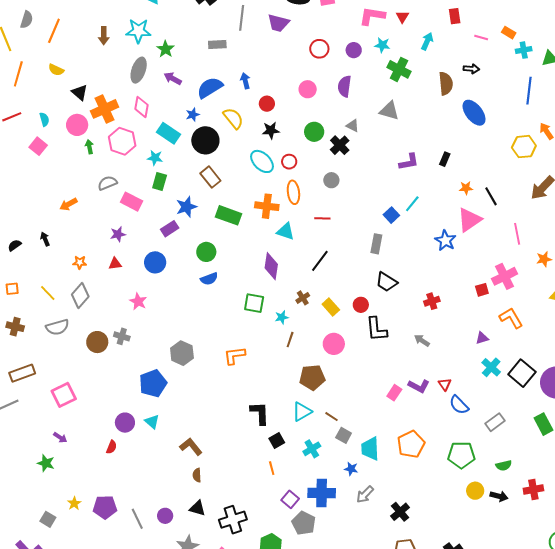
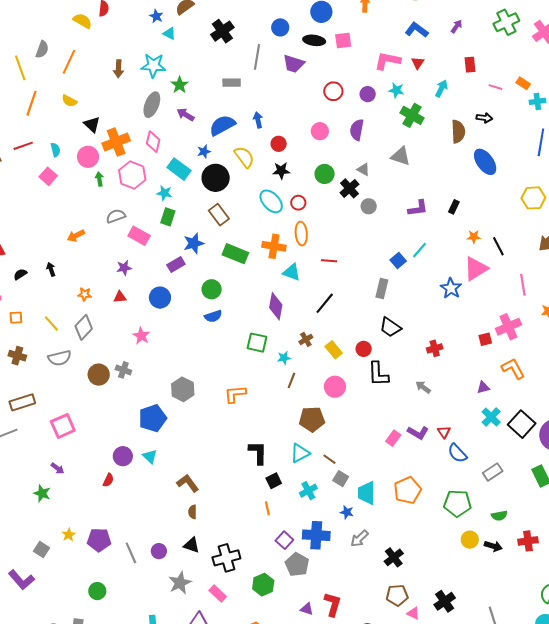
gray circle: (331, 180) -> (369, 206), moved

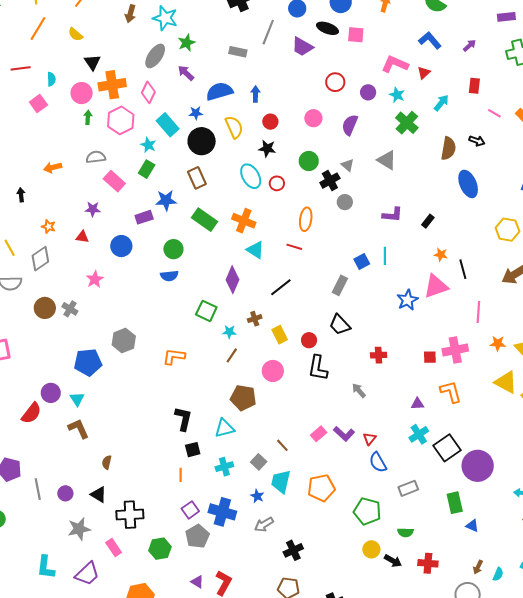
orange ellipse: (301, 234) -> (306, 219), moved
cyan line: (420, 250) -> (385, 256), turned -54
brown line: (329, 459) -> (282, 445), moved
red semicircle: (108, 480) -> (31, 413), size x1.6
brown L-shape: (188, 483) -> (79, 429), moved

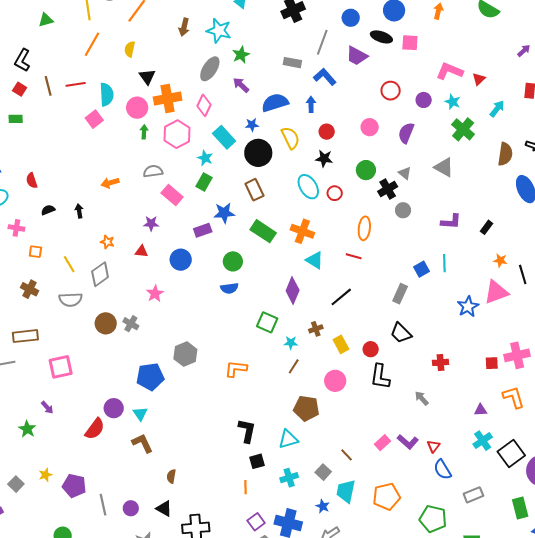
yellow semicircle: (76, 34) -> (130, 49), turned 63
blue L-shape: (430, 40) -> (325, 77), moved
cyan semicircle: (51, 79) -> (107, 95), size x1.6

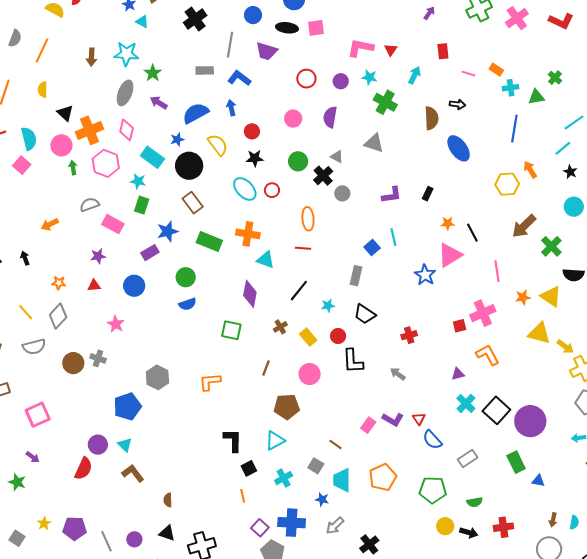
cyan star: (291, 343) -> (328, 306), moved

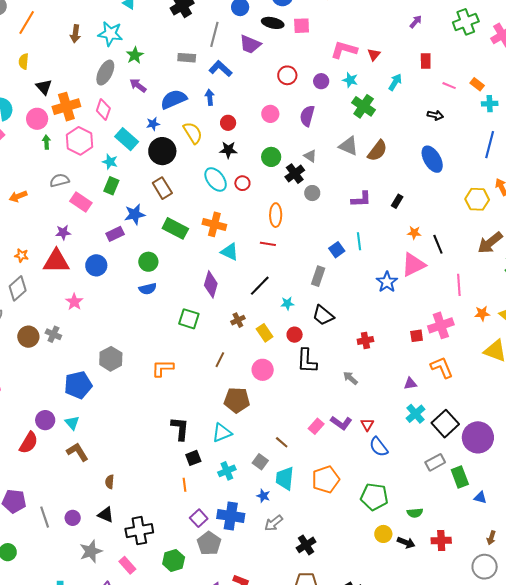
brown semicircle: (431, 118) -> (377, 151), moved, turned 35
red triangle: (94, 285) -> (56, 261), size x2.0
gray rectangle: (468, 458) -> (435, 462), moved

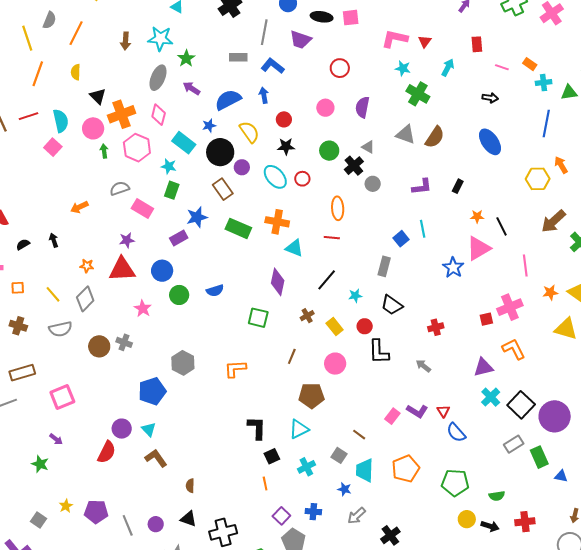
purple circle: (321, 81) -> (242, 167), moved
green circle: (148, 262) -> (179, 295), moved
purple triangle: (410, 384) -> (483, 367), size x1.5
blue cross: (231, 516) -> (313, 512), size x0.6

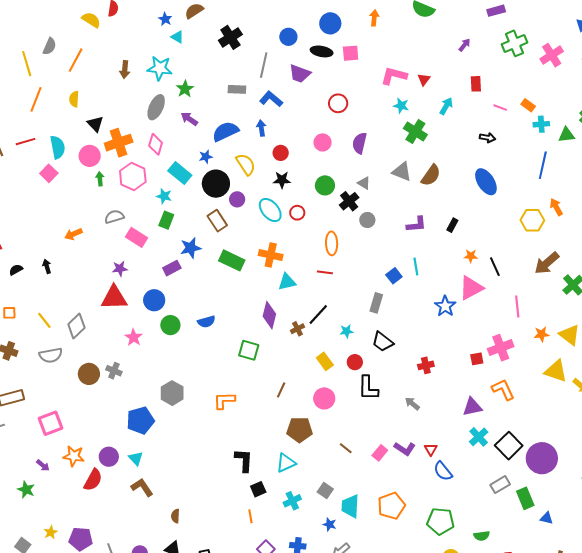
cyan triangle: (294, 248) -> (287, 282), turned -36
orange star: (87, 266) -> (74, 456), moved, size x1.5
brown cross: (307, 316) -> (297, 329), moved
brown line: (359, 435) -> (346, 448), moved

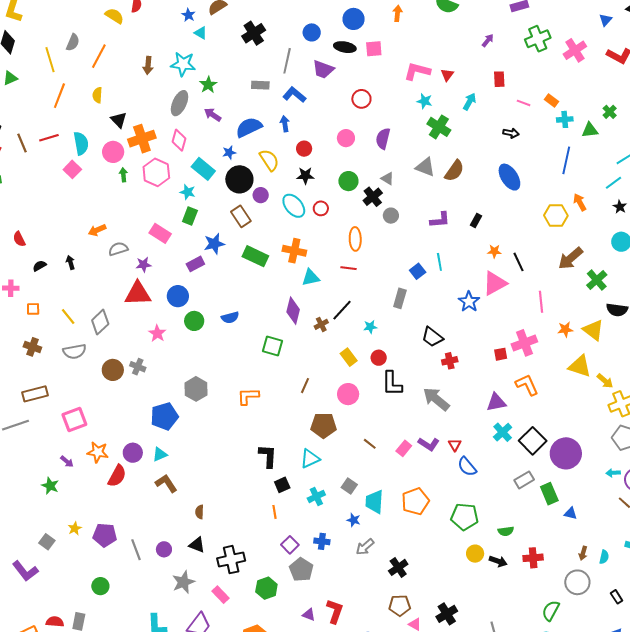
gray semicircle: (114, 217) -> (118, 249), moved
black trapezoid: (383, 342) -> (432, 337), moved
gray arrow: (412, 404) -> (436, 399), size x1.8
cyan triangle: (136, 458) -> (160, 454), turned 49

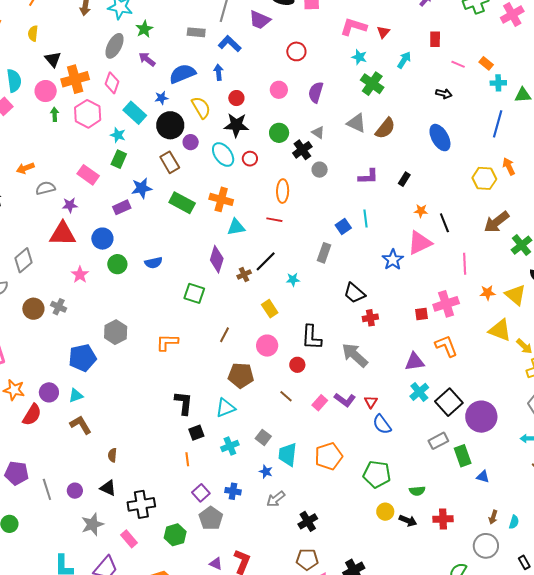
black star: (305, 176) -> (236, 125), size x1.4
red circle: (379, 358) -> (297, 365), moved

